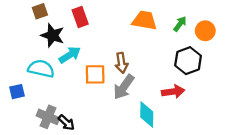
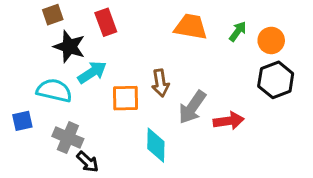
black hexagon: (188, 61) -> (276, 80), moved
gray arrow: (124, 87) -> (192, 107), moved
cyan diamond: (147, 115) -> (156, 145), moved
gray cross: (48, 117) -> (68, 138), moved

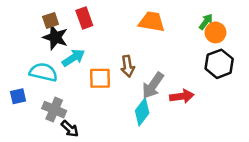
brown square: (53, 15) -> (51, 20), moved
green arrow: (238, 31) -> (206, 22), moved
cyan diamond: (156, 145) -> (142, 112), moved, turned 36

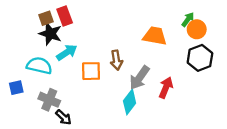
red rectangle: (84, 18) -> (65, 16), moved
orange trapezoid: (152, 22) -> (155, 36), moved
red arrow: (182, 96) -> (166, 88), turned -60

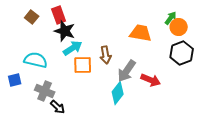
brown square: (46, 18) -> (32, 17), moved, turned -32
black star: (50, 34) -> (65, 31), moved
cyan arrow: (67, 52) -> (73, 48), moved
red arrow: (166, 88) -> (151, 80), turned 90

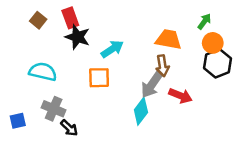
orange circle: (179, 27) -> (213, 43), moved
cyan arrow: (73, 48) -> (112, 49), moved
brown arrow: (106, 55) -> (162, 66), moved
blue square: (15, 80) -> (18, 121), moved

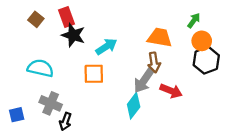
black arrow: (69, 128) -> (65, 122), turned 66

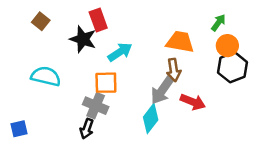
red rectangle: (67, 17) -> (98, 20), moved
gray cross: (51, 103) -> (96, 106), moved
black arrow: (65, 122) -> (87, 129), moved

